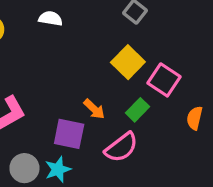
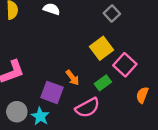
cyan star: (58, 169) -> (40, 116), turned -30

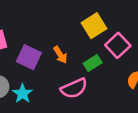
purple square: (52, 92) -> (29, 57), moved

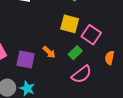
yellow square: (94, 26) -> (70, 24), turned -30
pink semicircle: (74, 88) -> (81, 74), moved

